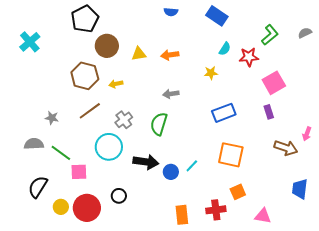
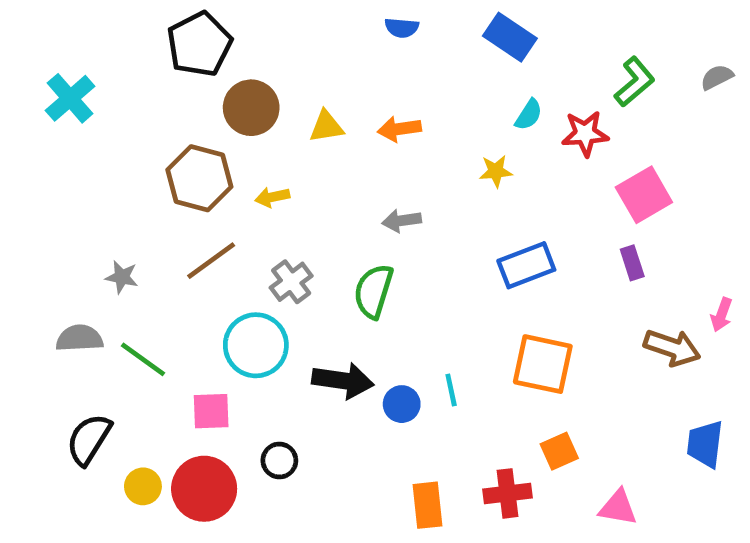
cyan line: (192, 166) -> (451, 390), turned -56
pink square: (79, 172) -> (211, 411), moved

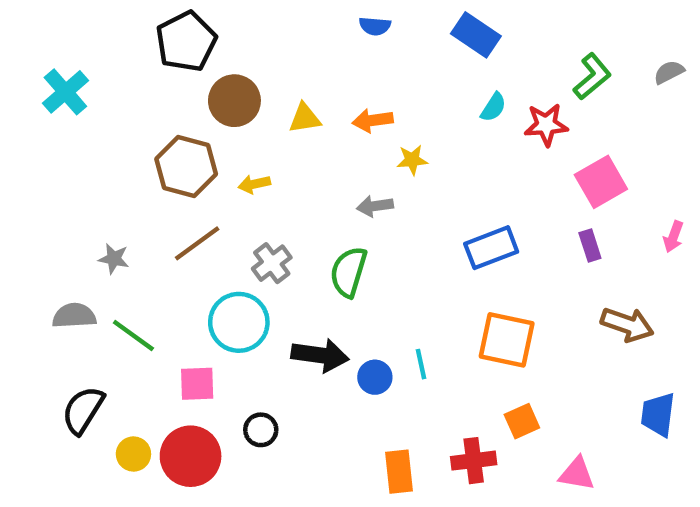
yellow star: (496, 171) -> (412, 160), moved
pink arrow: (722, 315) -> (673, 237), moved

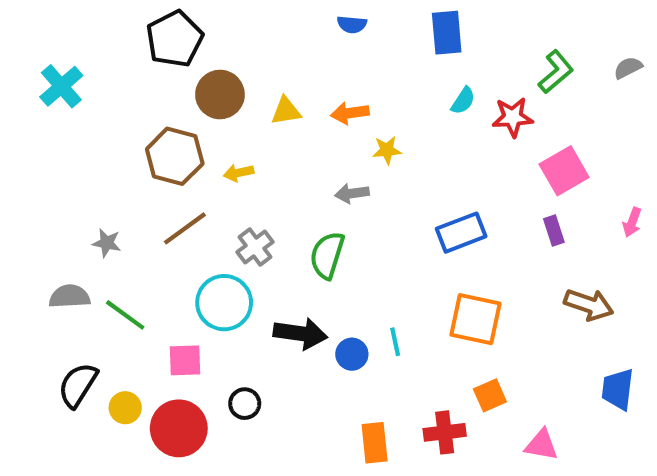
blue rectangle: (476, 35) -> (447, 33), turned 51
yellow circle: (133, 454) -> (125, 408), moved

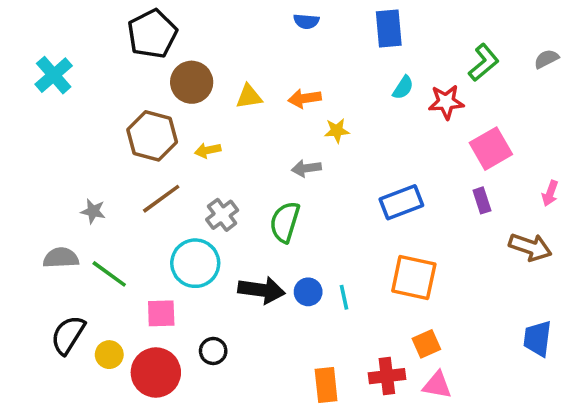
brown arrow: (589, 305) -> (530, 247), moved
blue circle: (352, 354) -> (308, 292), moved
pink triangle: (541, 445) -> (437, 385), moved

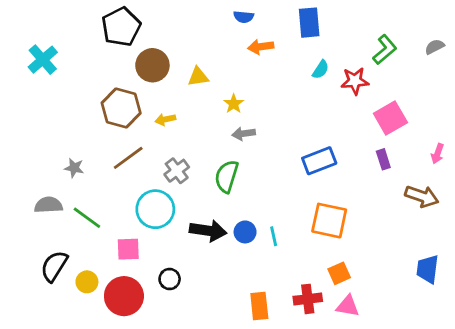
orange arrow: (305, 98) -> (261, 47), moved
yellow star: (337, 131) -> (234, 104), moved, turned -30

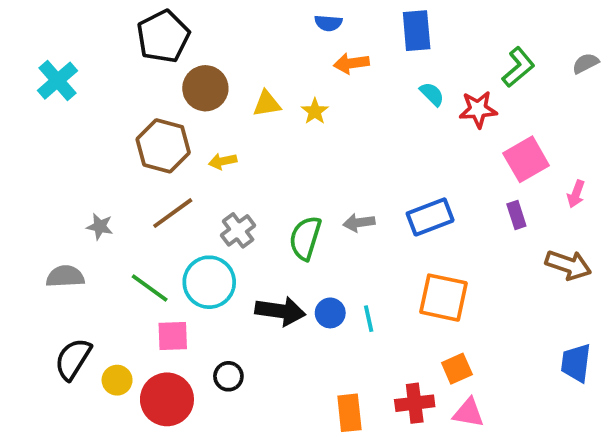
cyan semicircle: (321, 70) -> (432, 94), turned -78
yellow star: (234, 104) -> (315, 111), moved
gray arrow: (244, 134) -> (359, 223), moved
pink arrow: (437, 154) -> (576, 194), moved
green line: (87, 218) -> (150, 288), moved

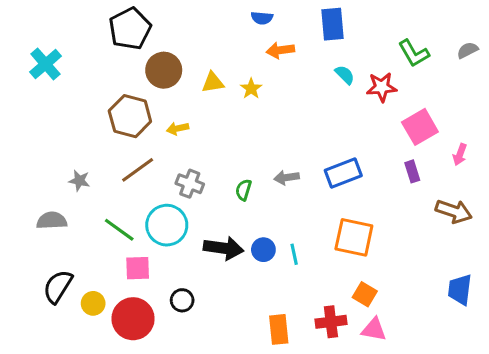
green L-shape: (518, 67) -> (414, 53), turned 100
gray cross: (238, 230) -> (190, 184), turned -32
green semicircle: (305, 238) -> (243, 190), size x0.6
orange square: (457, 369) -> (365, 294), turned -35

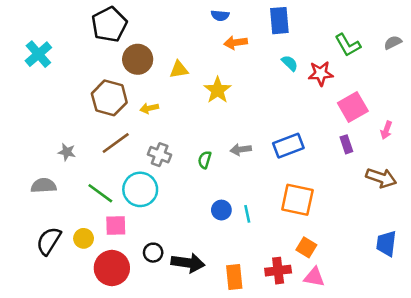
yellow star: (251, 89) -> (218, 90), moved, size x1.5
black arrow: (224, 248) -> (188, 263), moved
yellow circle: (93, 303) -> (84, 238), moved

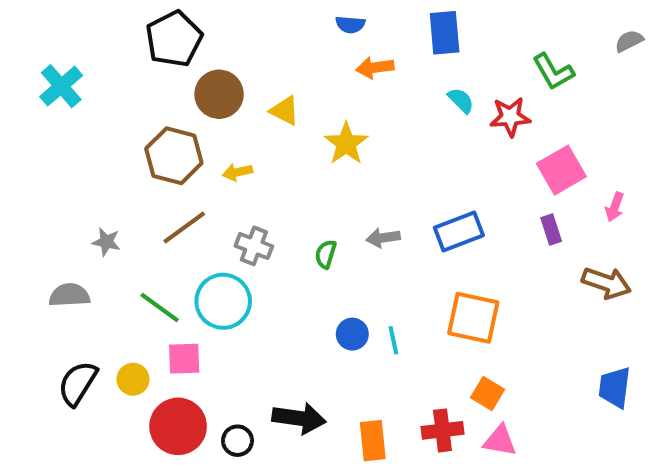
gray semicircle: (393, 43) -> (629, 41), moved
yellow triangle: (179, 70) -> (285, 111), turned 36
black circle: (153, 253) -> (238, 441), moved

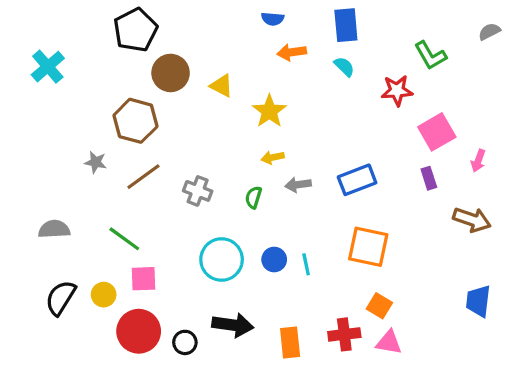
cyan semicircle: (461, 100) -> (344, 67), moved
yellow arrow: (238, 172) -> (273, 157), moved
gray star: (106, 242) -> (96, 162), moved
cyan circle: (223, 301) -> (222, 260), moved

